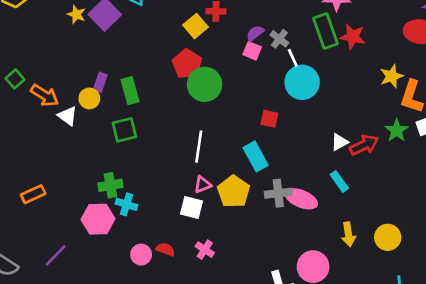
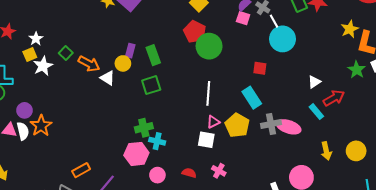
red arrow: (364, 145) -> (334, 98), moved
orange rectangle: (33, 194) -> (81, 170), moved
pink circle: (141, 255) -> (157, 175), moved

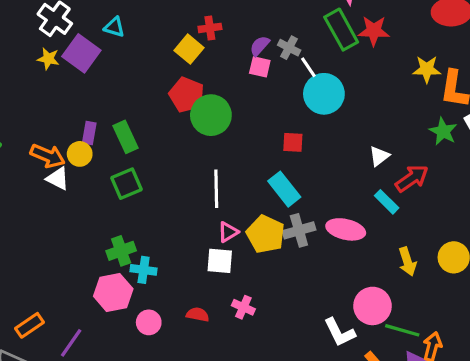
yellow star: (350, 29) -> (427, 69), turned 30
orange arrow: (89, 64) -> (48, 156), moved
gray cross: (271, 124) -> (299, 230), moved

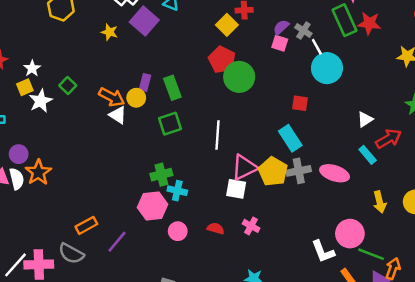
yellow star: (48, 59) -> (109, 32), moved
white line: (216, 189) -> (218, 135), moved
pink triangle: (228, 232) -> (244, 167), size x1.6

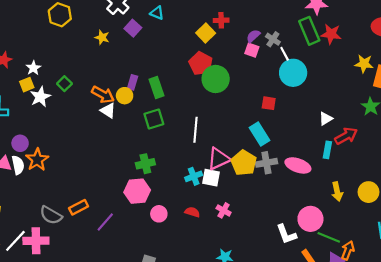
purple square: (144, 21) -> (133, 28), size x0.7
cyan rectangle: (368, 155) -> (327, 150), turned 49
cyan cross: (177, 191) -> (194, 176), moved, turned -35
gray semicircle: (71, 254) -> (51, 215), moved

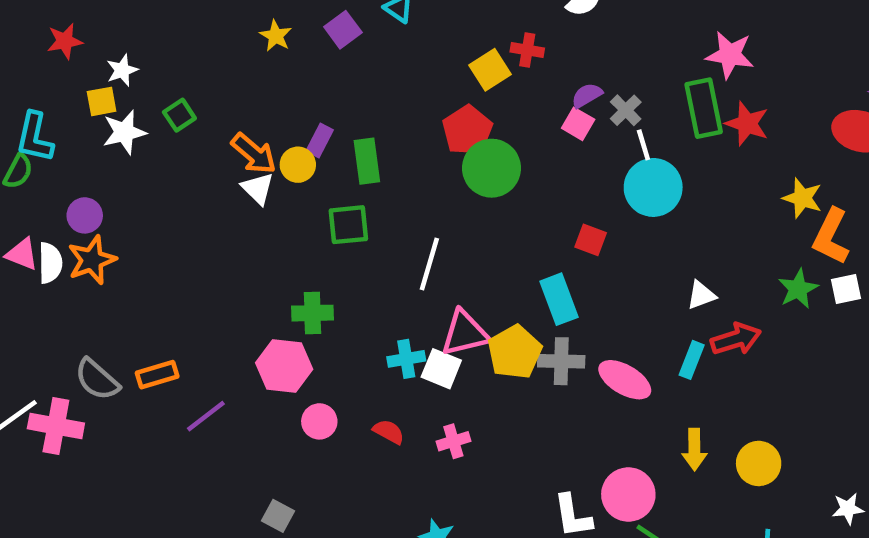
purple circle: (20, 143) -> (85, 215), moved
pink cross: (224, 210) -> (453, 441), turned 32

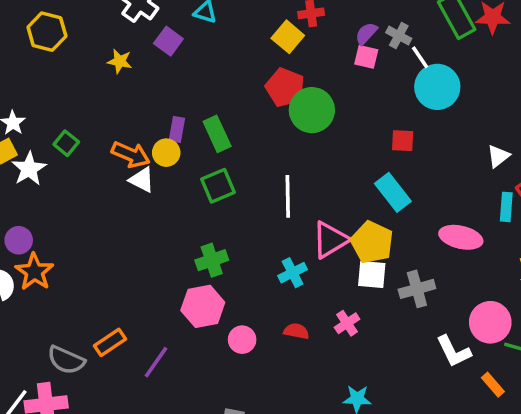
gray cross: (561, 361) -> (417, 289), moved
white square: (441, 369) -> (372, 275), moved

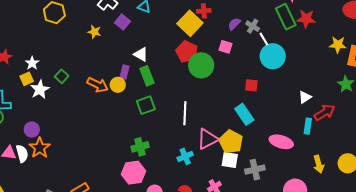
yellow square: (288, 37) -> (190, 23), size x1.4
pink square: (366, 57) -> (226, 47), moved
white triangle: (142, 180) -> (141, 54), moved

